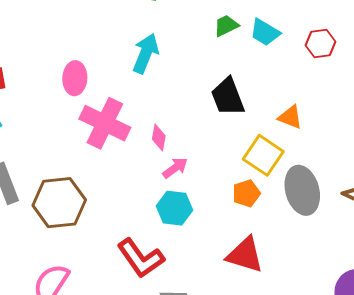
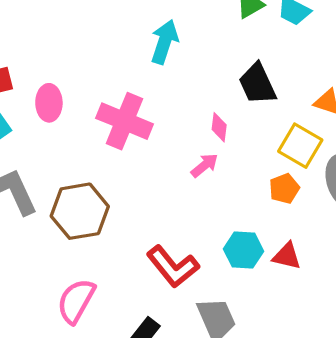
pink ellipse: (75, 78) -> (49, 103), moved
pink diamond: (159, 137) -> (219, 127), moved
cyan hexagon: (174, 208) -> (243, 250), moved
red triangle: (245, 255) -> (287, 256), size x0.7

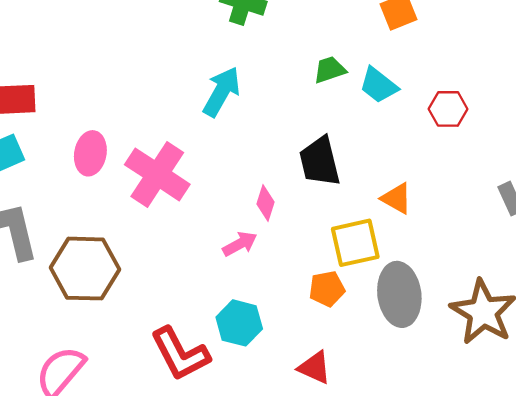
pink ellipse: (49, 103) -> (90, 153), moved
yellow square: (300, 146) -> (355, 243), turned 36
cyan hexagon: (243, 250) -> (239, 323), moved

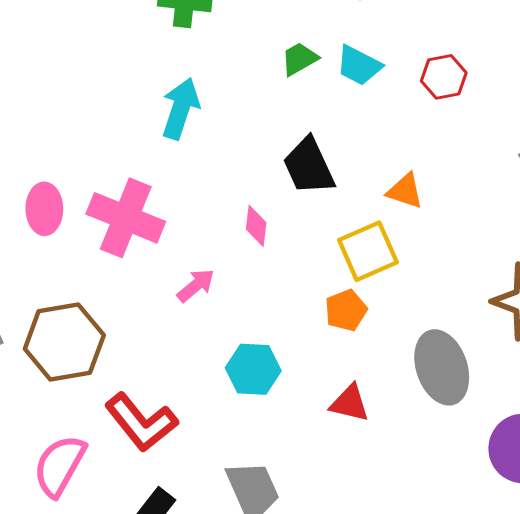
pink arrow: (240, 244) -> (196, 286), moved
gray ellipse: (399, 294) -> (442, 367), moved
red L-shape: (180, 354) -> (141, 422), moved

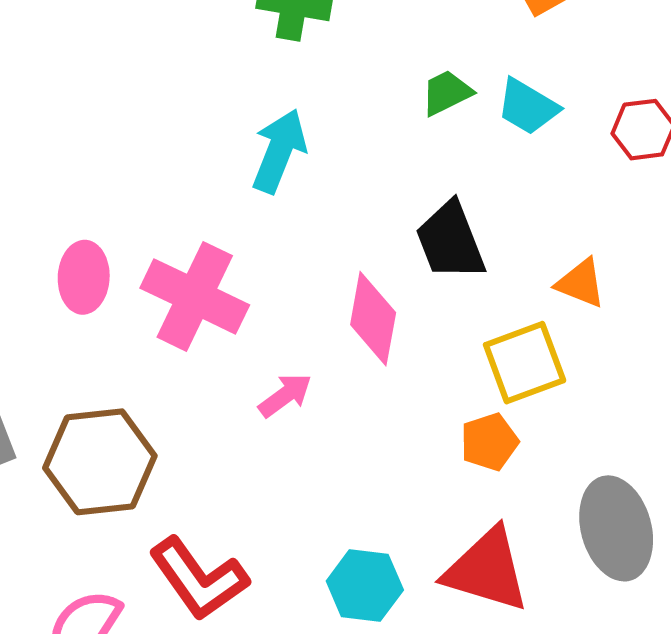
pink diamond: (256, 226) -> (373, 319), size x1.6
cyan hexagon: (253, 369) -> (365, 585), moved
red triangle: (350, 403) -> (487, 570), size x1.6

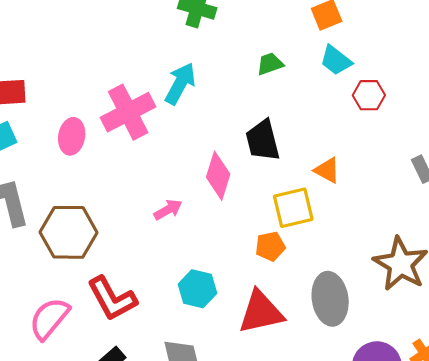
cyan trapezoid: (528, 107) -> (336, 60), moved
pink cross: (195, 296) -> (128, 112), moved, turned 30
red triangle: (487, 570) -> (261, 312), turned -36
cyan hexagon: (365, 585) -> (197, 289), moved

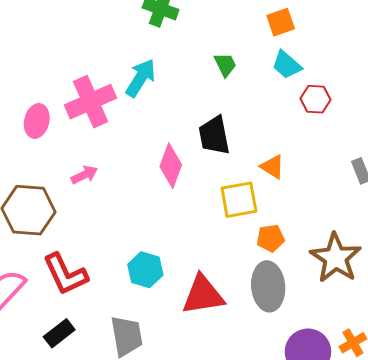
green trapezoid: (270, 64) -> (225, 65), turned 80
pink arrow: (168, 210) -> (84, 175), moved
orange pentagon: (270, 246) -> (270, 238), moved

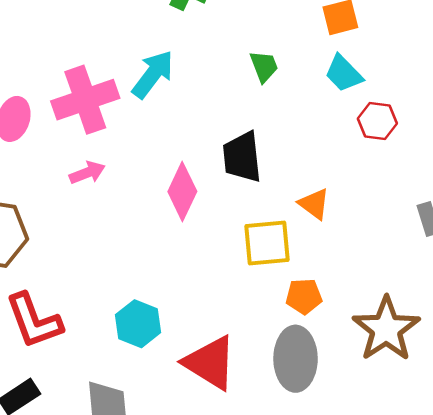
pink arrow: (84, 175) -> (87, 173), moved
red triangle: (203, 295) -> (210, 363), turned 36

